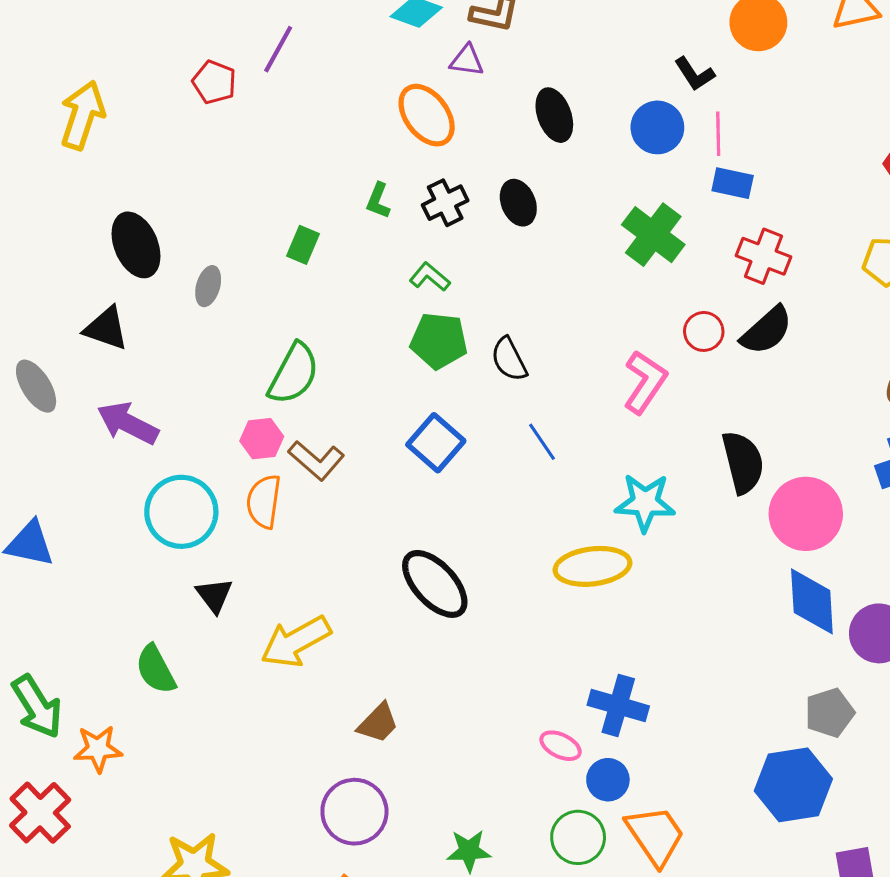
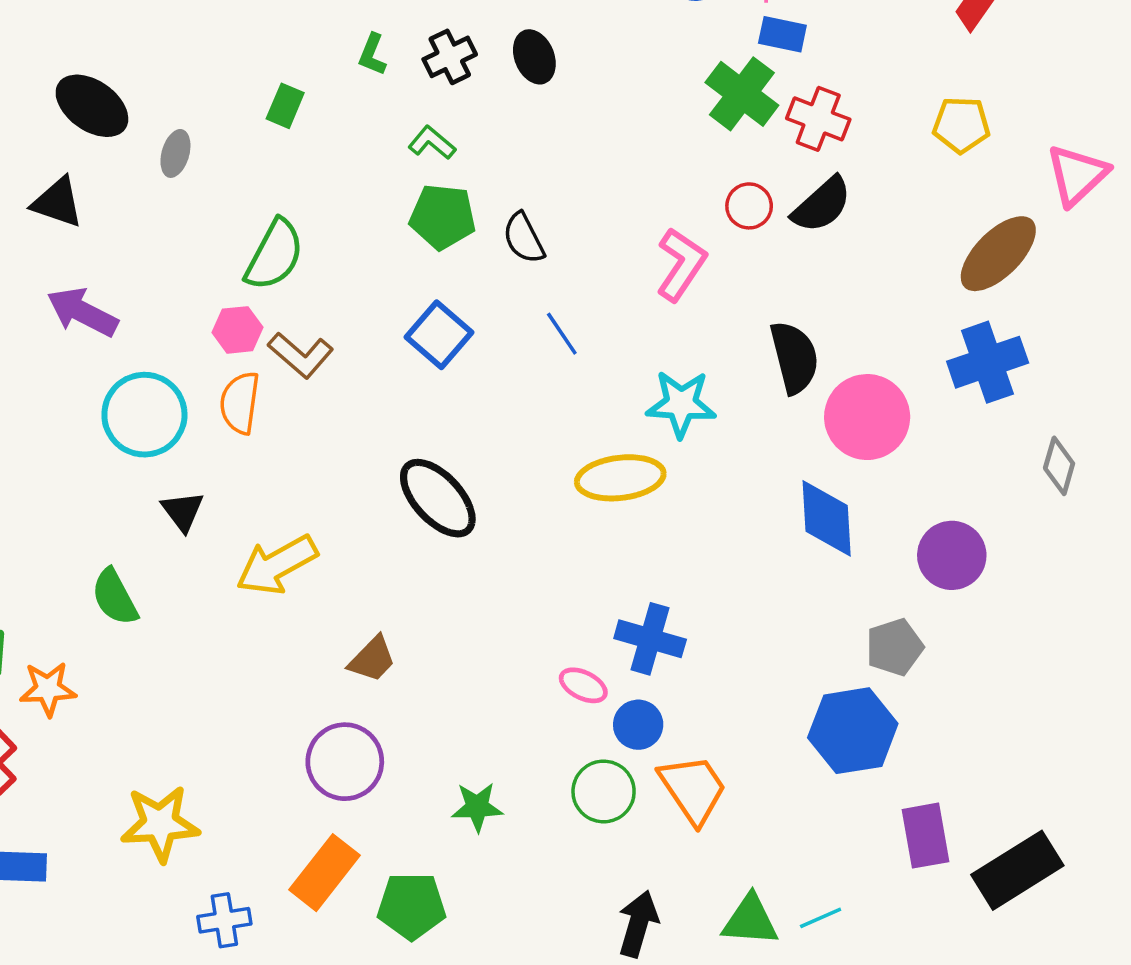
green cross: (653, 235) -> (742, 94), moved
black ellipse: (136, 245) -> (92, 106), turned -32
blue diamond: (812, 601) -> (827, 518), moved

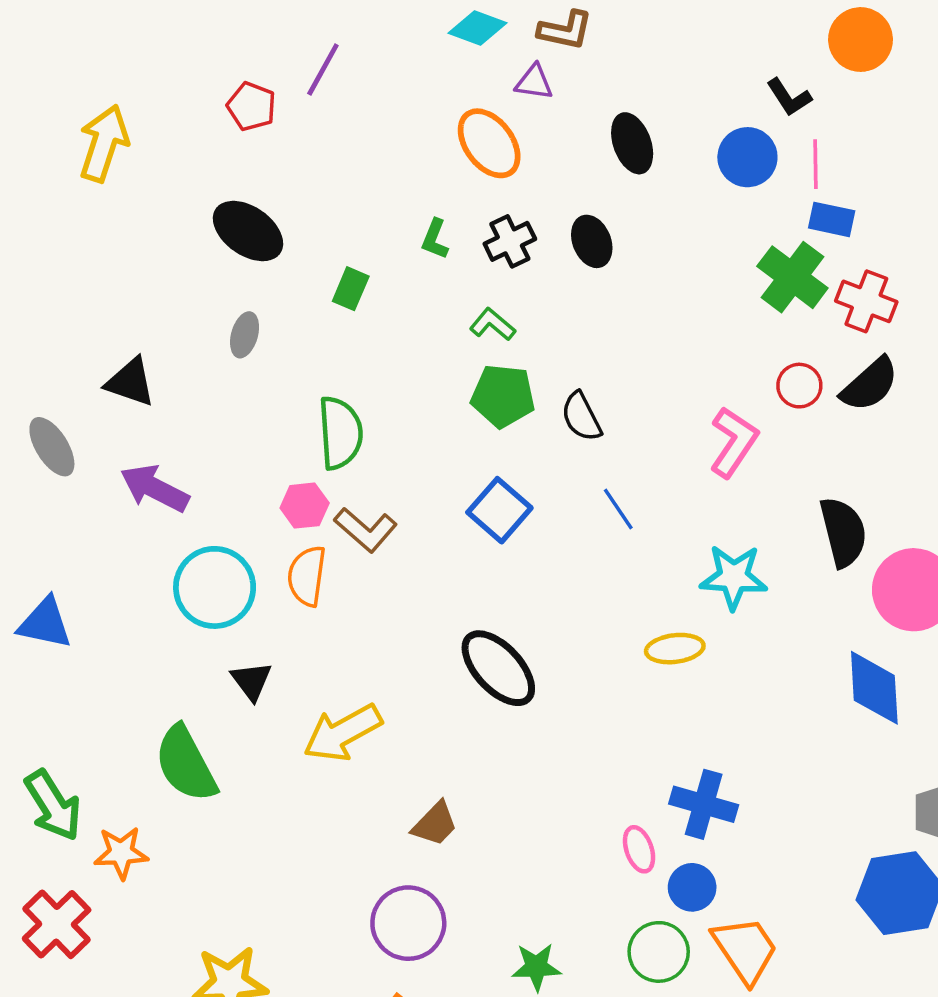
black ellipse: (92, 106) -> (248, 231), moved
green semicircle: (274, 255) -> (340, 433), turned -32
yellow ellipse: (620, 478) -> (675, 649), size x0.7
green semicircle: (115, 597) -> (186, 764), size x1.4
pink ellipse: (583, 685) -> (639, 849), turned 45

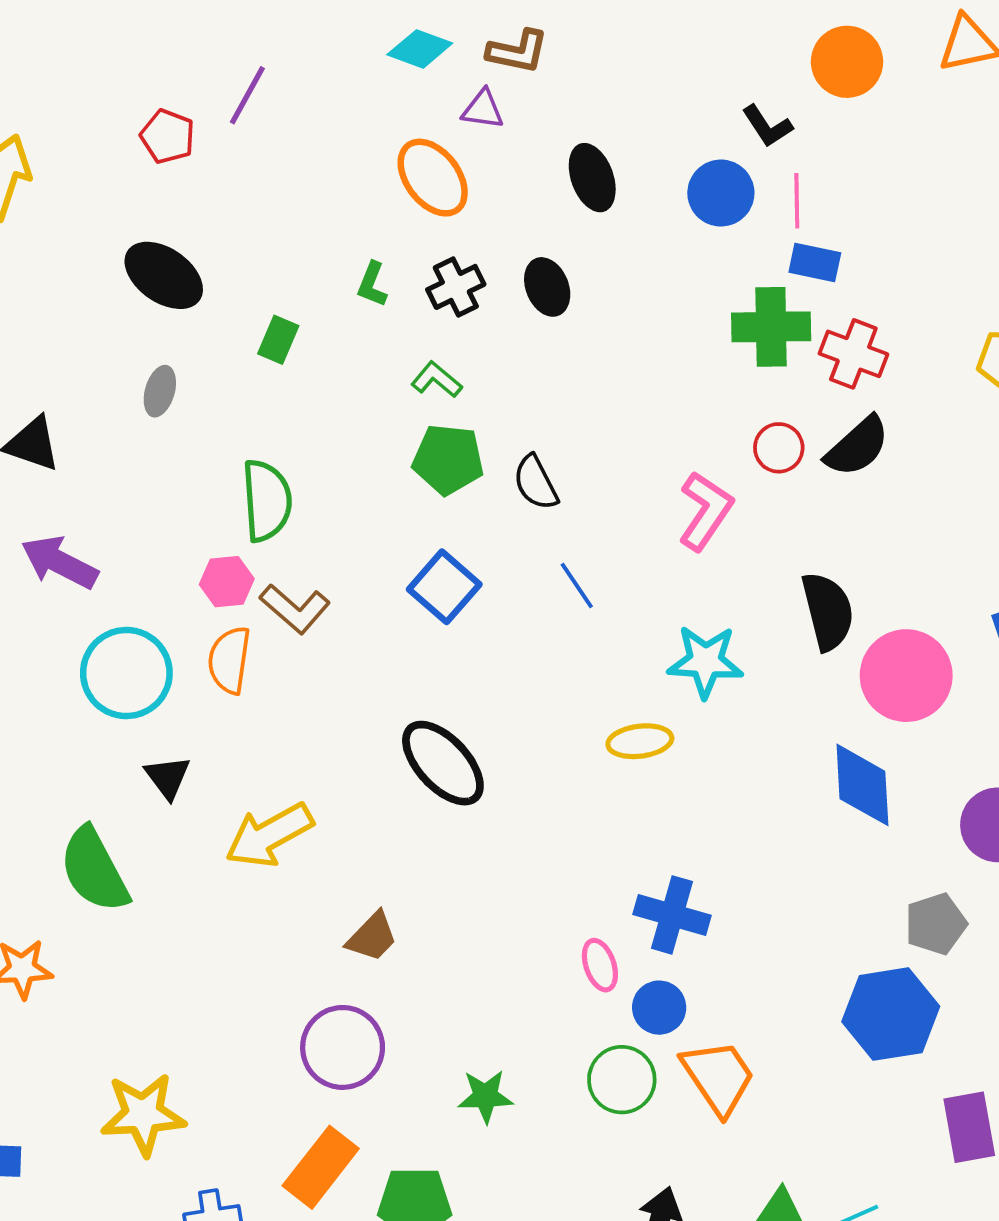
green cross: (792, 277) -> (771, 327), turned -38

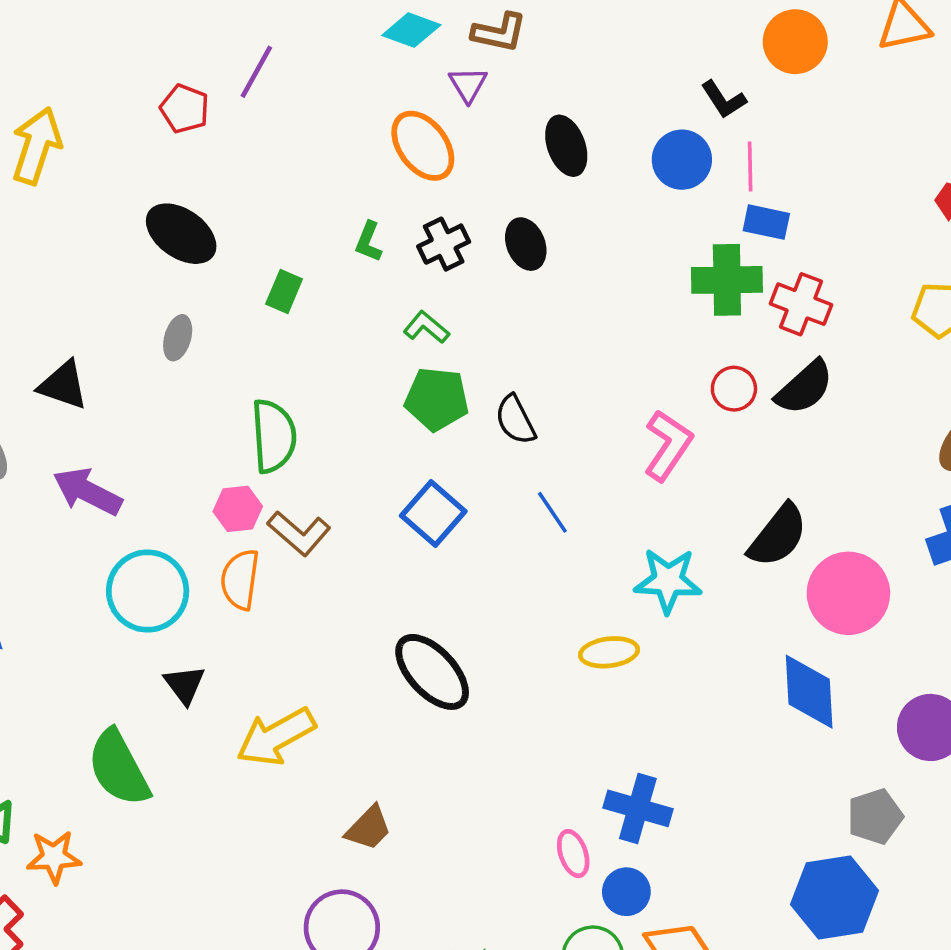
purple triangle: (483, 109) -> (468, 84), turned 51
black semicircle: (828, 611) -> (778, 535), turned 52

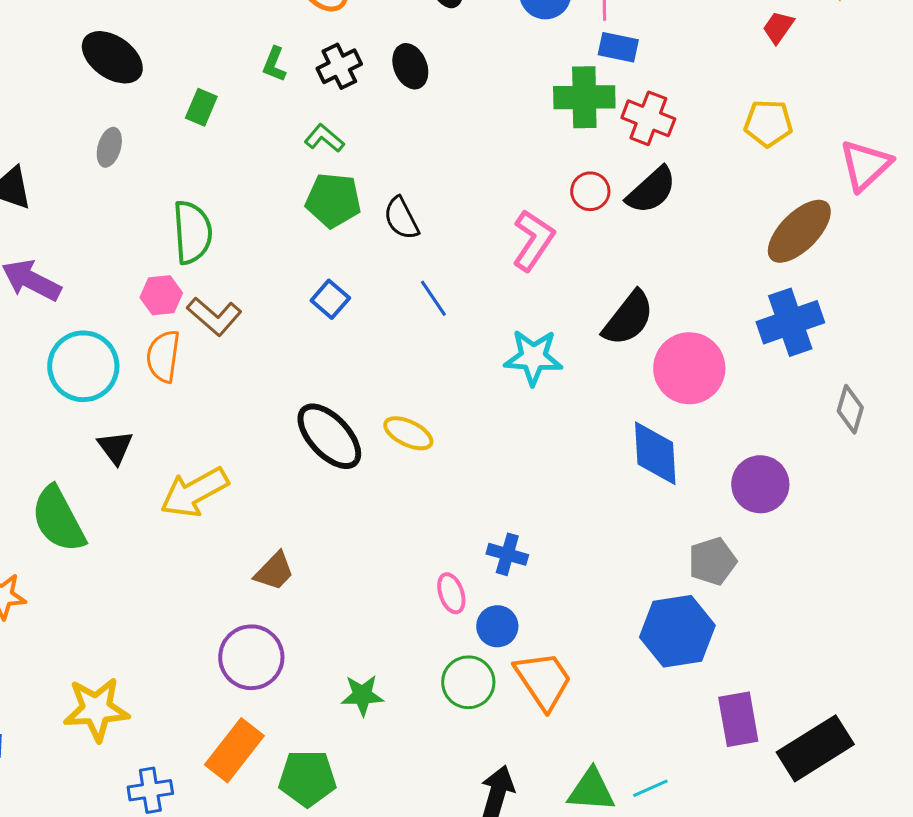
blue square: (433, 514) -> (330, 299), size x0.7
yellow ellipse: (609, 652) -> (408, 433), moved, turned 33
blue cross: (638, 808) -> (507, 554), size x0.7

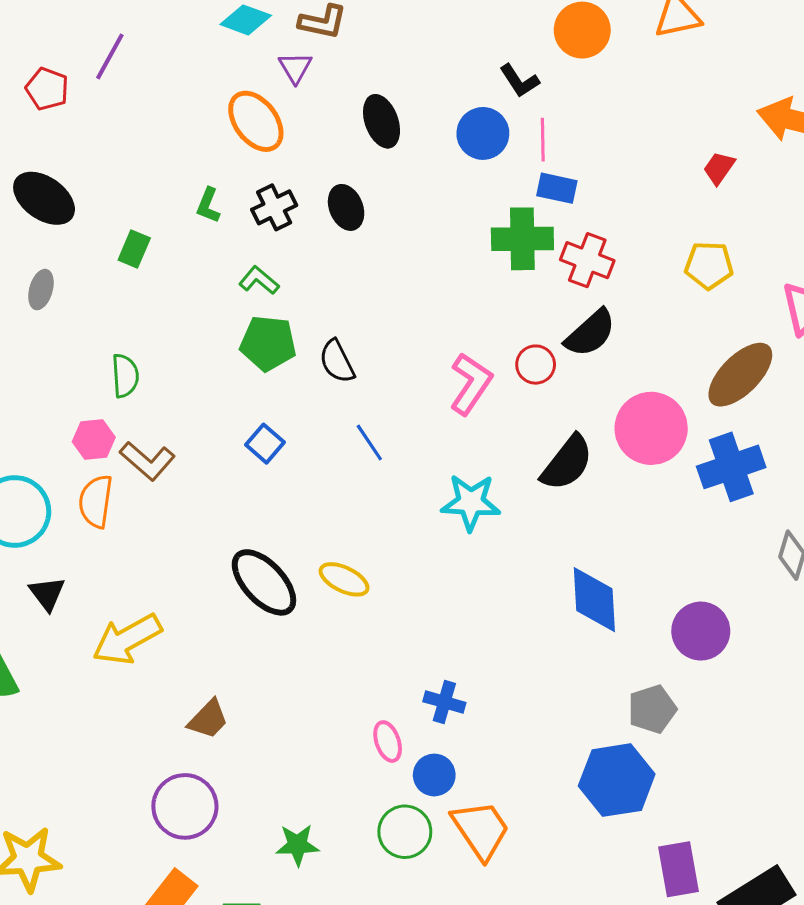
red circle: (590, 191) -> (536, 365), moved
green semicircle: (192, 232) -> (125, 376), size x0.7
pink circle: (689, 368) -> (651, 428), moved

